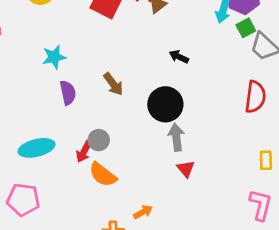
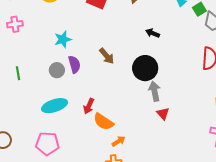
gray circle: (99, 140) -> (57, 70), moved
orange arrow: (143, 212) -> (119, 141), moved

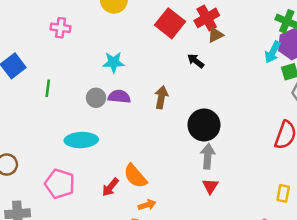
black arrow: (153, 33) -> (196, 61), moved
brown arrow: (107, 56) -> (161, 97), turned -144
purple semicircle: (74, 64) -> (119, 97), turned -84
red arrow: (89, 106) -> (110, 187), moved

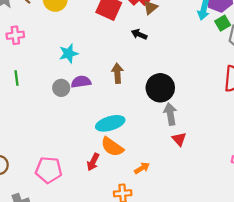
green line: (48, 88) -> (16, 78), moved
cyan ellipse: (81, 140) -> (110, 123), moved
orange arrow: (147, 205) -> (142, 168), moved

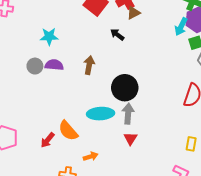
cyan ellipse: (110, 123) -> (101, 114), moved

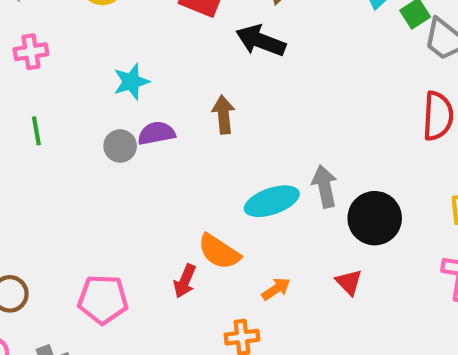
black arrow: (117, 35) -> (261, 41), size x1.6
black circle: (125, 88) -> (375, 218), moved
red triangle: (131, 138) -> (349, 282), moved

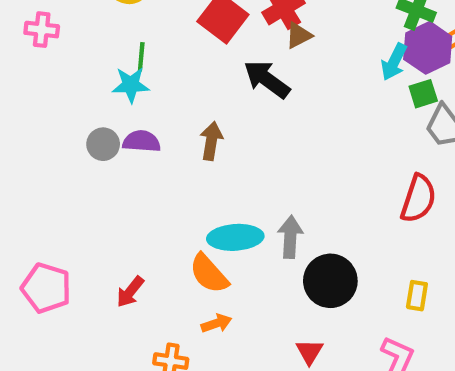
green line: (36, 131) -> (141, 57), moved
orange semicircle: (219, 252) -> (209, 274), moved
red triangle: (349, 282) -> (309, 352), moved

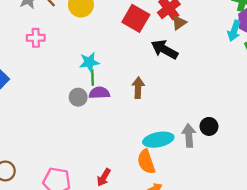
green line: (141, 57) -> (93, 77), moved
orange semicircle: (209, 274) -> (146, 162), turned 30
black circle: (330, 281) -> (209, 126), moved, size x0.6

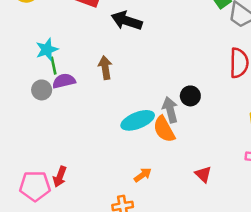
orange semicircle: (146, 162) -> (164, 129), moved
red arrow: (104, 177) -> (60, 177), moved

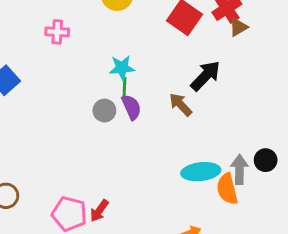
black arrow: (127, 21) -> (206, 76), moved, turned 100
brown arrow: (105, 68) -> (181, 105), turned -50
purple semicircle: (64, 81) -> (131, 107), turned 65

